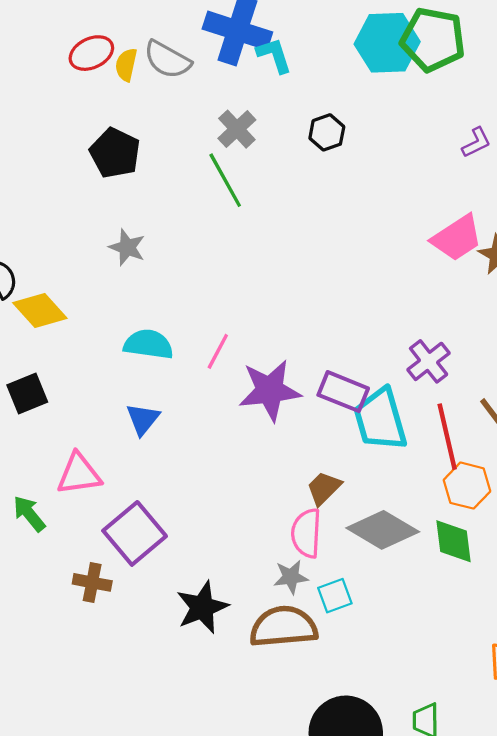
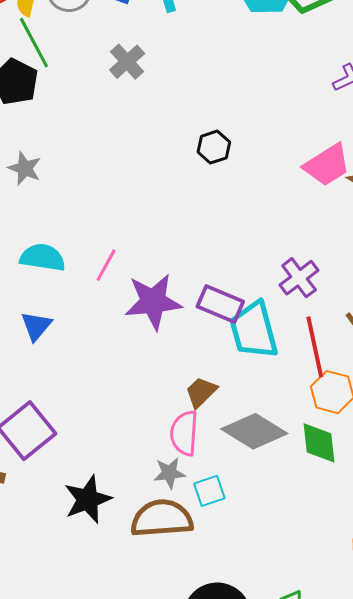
black hexagon: (327, 132) -> (214, 147), moved
green line: (225, 180) -> (34, 43), moved

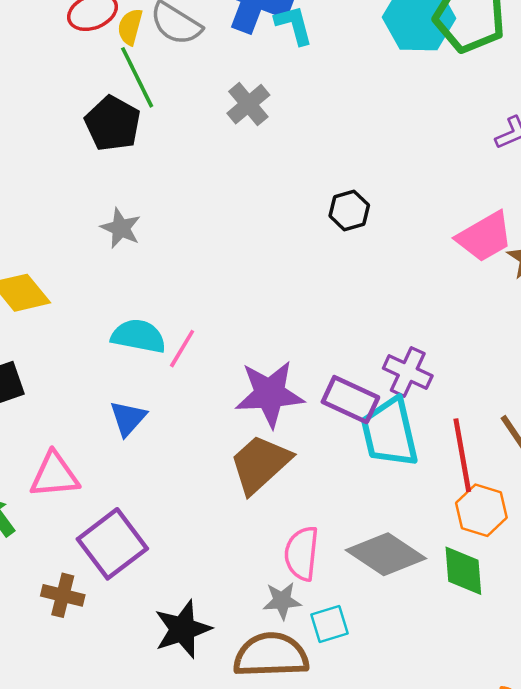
pink line: (106, 265) -> (182, 349), moved
purple cross: (299, 278) -> (408, 372), moved, turned -30
brown trapezoid: (201, 392) -> (260, 464), moved, size x1.6

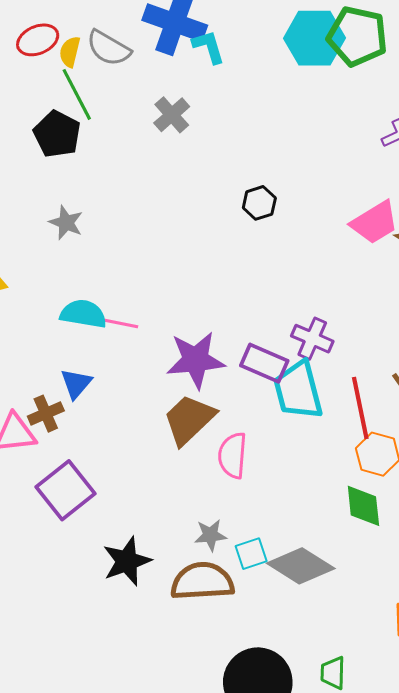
pink line: (182, 349) -> (121, 323), turned 72
pink semicircle: (302, 553) -> (233, 455), moved
gray diamond: (386, 554) -> (301, 566), moved
brown cross: (63, 595) -> (46, 414), moved, turned -36

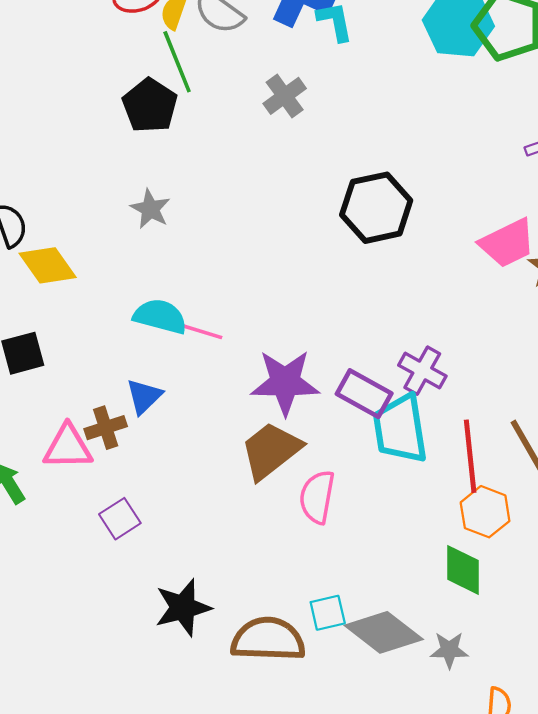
black hexagon: (259, 203) -> (376, 208), size x1.8
purple square: (65, 490) -> (120, 519), size x0.6
gray star: (210, 535) -> (449, 650), moved

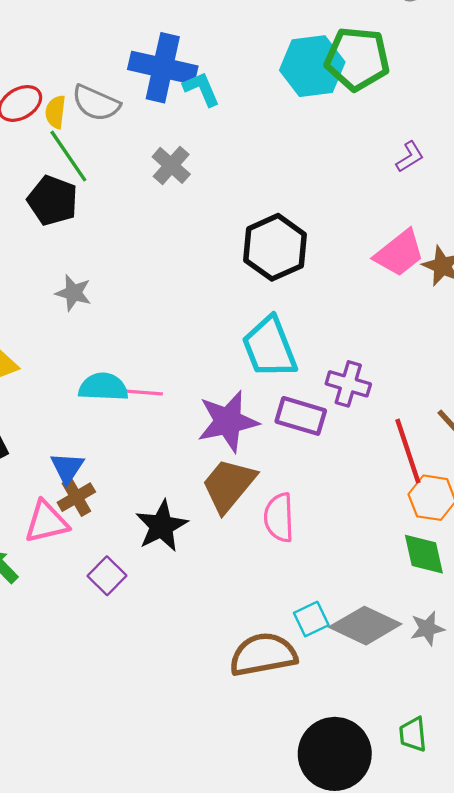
blue triangle: (144, 396) -> (67, 468), moved
cyan trapezoid: (400, 429) -> (270, 347), moved
black star: (183, 608) -> (162, 526), moved

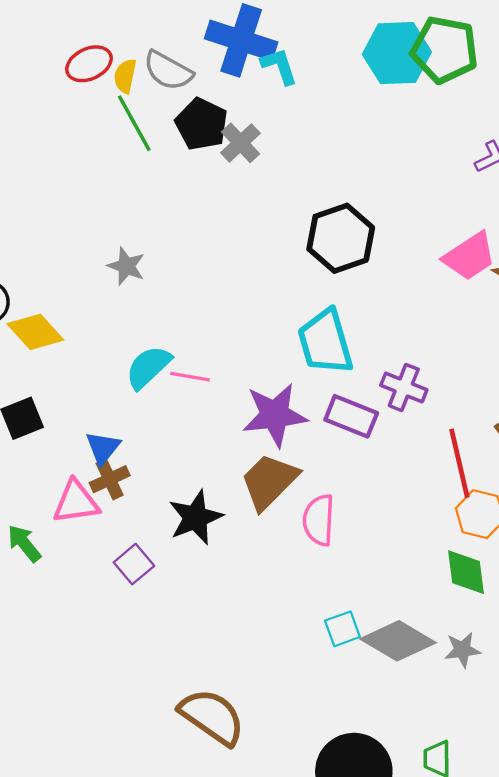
black pentagon: (53, 201) -> (202, 124), moved
cyan semicircle: (103, 387) -> (148, 367), turned -51
brown semicircle: (263, 655) -> (212, 717), moved, turned 40

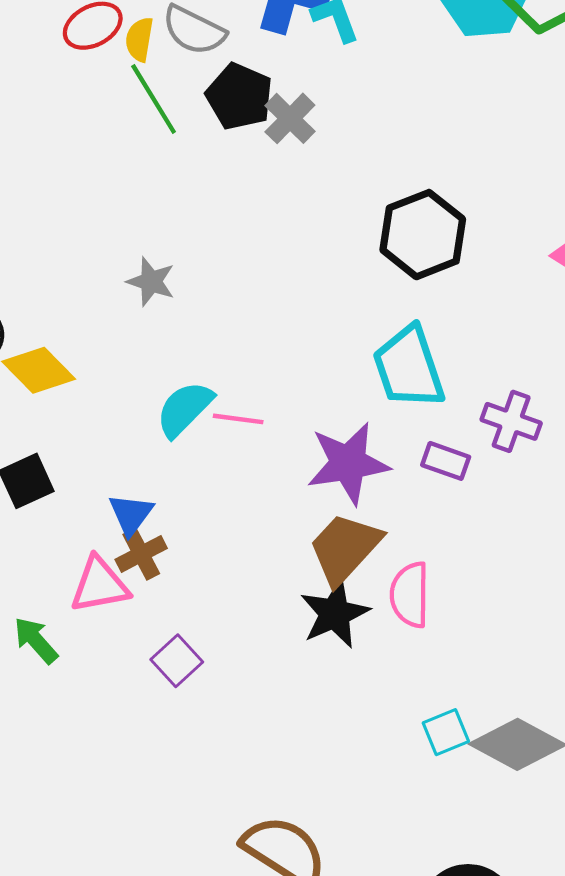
purple rectangle: (351, 416) -> (446, 461), size x0.7
black star: (196, 517) -> (335, 614), moved

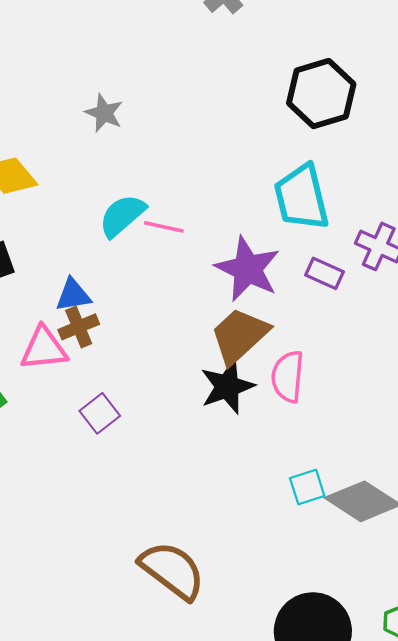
purple star: (348, 463) -> (248, 269), turned 30
blue triangle: (131, 514) -> (73, 295), turned 39

